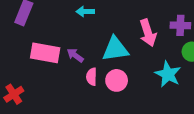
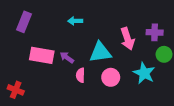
pink circle: (117, 80) -> (111, 77), moved
red cross: (14, 94) -> (16, 90), turned -35

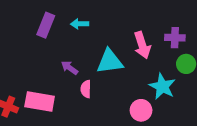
purple rectangle: (24, 22) -> (46, 25), moved
pink rectangle: (42, 55) -> (40, 102), moved
pink circle: (111, 77) -> (141, 110), moved

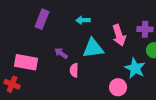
cyan arrow: (80, 24) -> (83, 20), moved
pink rectangle: (40, 102) -> (26, 62), moved

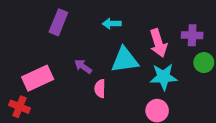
pink rectangle: (26, 62) -> (38, 78), turned -35
cyan star: (135, 68) -> (164, 77), moved, turned -30

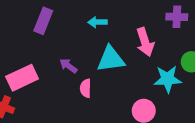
purple cross: (192, 35) -> (177, 17), moved
cyan star: (164, 77) -> (168, 79), moved

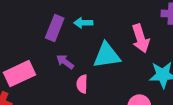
purple rectangle: (43, 21) -> (55, 28), moved
cyan arrow: (97, 22) -> (83, 23), moved

